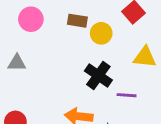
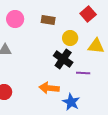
yellow circle: (101, 33) -> (70, 38), moved

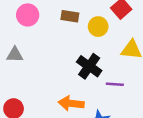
yellow circle: (70, 38) -> (98, 27), moved

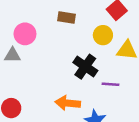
pink circle: (28, 15) -> (25, 34), moved
yellow circle: (98, 27) -> (103, 35), moved

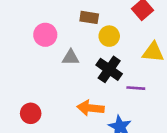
yellow circle: (103, 35) -> (109, 36), moved
gray triangle: (12, 55) -> (71, 57), moved

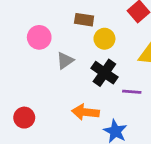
gray triangle: (71, 57) -> (65, 60), turned -36

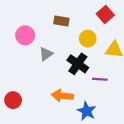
yellow circle: (104, 39) -> (88, 39), moved

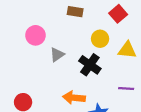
brown rectangle: (61, 21) -> (75, 12), moved
purple line: (100, 79) -> (126, 89), moved

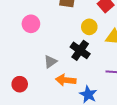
gray triangle: (57, 55) -> (50, 62), moved

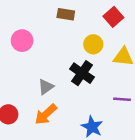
orange arrow: (66, 80) -> (46, 114), moved, turned -48

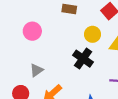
gray triangle: (46, 87) -> (37, 70), moved

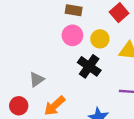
pink circle: (32, 31) -> (72, 35), moved

